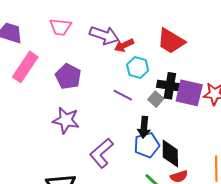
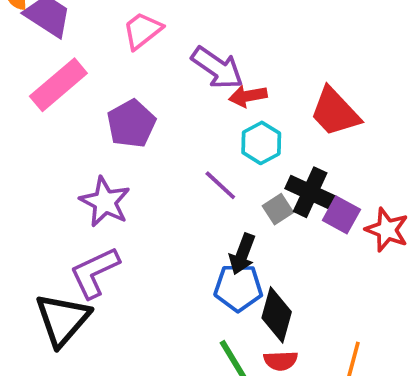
pink trapezoid: (60, 27) -> (142, 31), turned 120
purple square: (189, 93) -> (341, 215), size x0.7
purple L-shape: (101, 153) -> (95, 272), moved

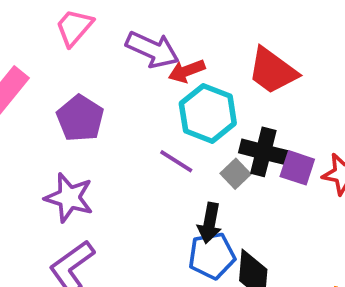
cyan hexagon: (261, 143) -> (208, 113), size x1.4

